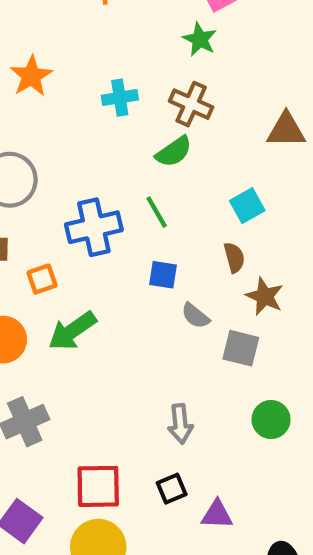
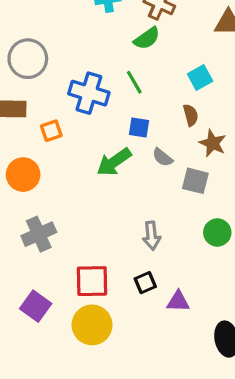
blue cross: (94, 227) -> (89, 93), turned 30
green arrow: (72, 331) -> (114, 162), moved

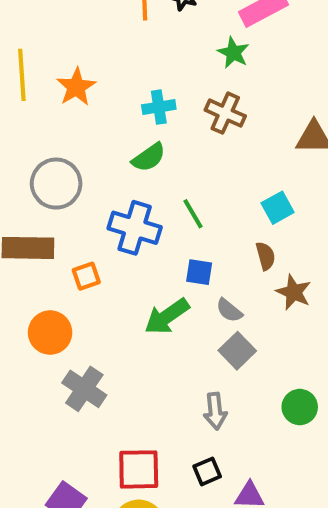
green semicircle: (147, 38) -> (149, 157), moved
gray square: (195, 181) -> (237, 351), moved, turned 32
gray cross: (39, 234) -> (84, 389), moved, turned -32

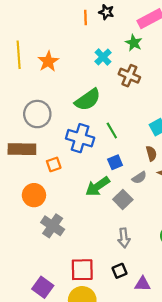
cyan cross: (159, 107) -> (103, 57), moved, turned -35
green semicircle: (149, 157) -> (88, 100), size x1.4
blue square: (199, 272) -> (115, 162), turned -32
gray semicircle: (229, 310) -> (139, 178), moved, turned -72
gray square: (237, 351) -> (123, 200), moved

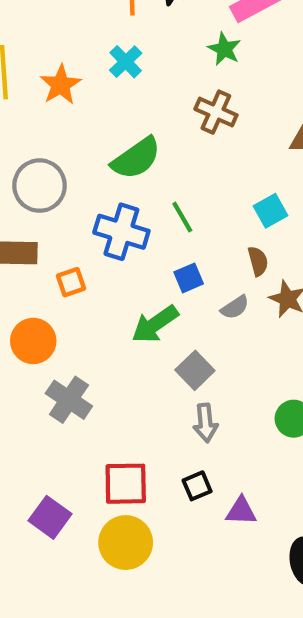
cyan cross: (103, 57) -> (126, 62), moved
gray square: (123, 200) -> (195, 370), moved

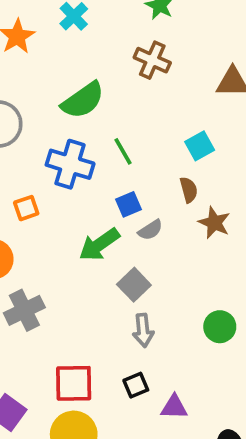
gray semicircle: (235, 307) -> (150, 230), moved
gray cross: (69, 400) -> (24, 310), turned 30

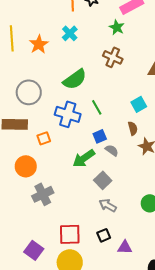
gray semicircle: (150, 230) -> (112, 150), turned -112
gray arrow: (143, 330) -> (108, 205), turned 126

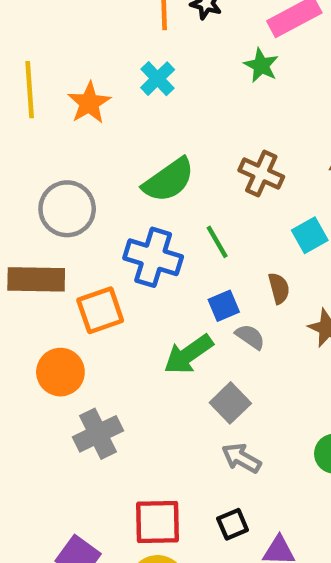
brown cross: (113, 57) -> (261, 173), moved
brown semicircle: (133, 128) -> (279, 288), moved
orange square: (44, 138) -> (100, 310), size x1.5

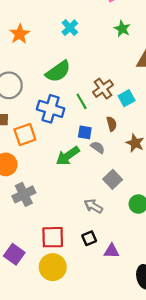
green star: (261, 65) -> (122, 29), moved
cyan cross: (158, 79) -> (70, 28), moved
brown cross: (261, 173) -> (103, 89), moved, turned 30
blue square: (224, 306) -> (85, 132), turned 32
gray square: (230, 403) -> (113, 179), moved

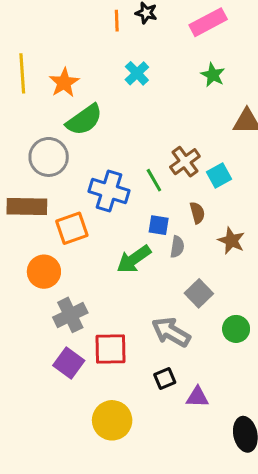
green semicircle: (58, 71) -> (84, 120), moved
gray semicircle: (98, 147) -> (177, 247), turned 64
gray arrow: (93, 206) -> (171, 332), size x1.4
red square: (53, 237) -> (111, 349), moved
purple square: (14, 254) -> (69, 363), moved

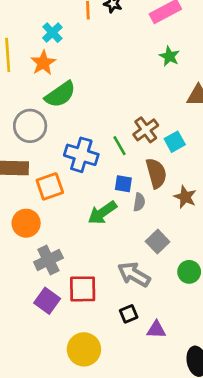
cyan cross: (137, 73) -> (52, 33), moved
brown semicircle: (197, 213) -> (156, 173), size x1.6

